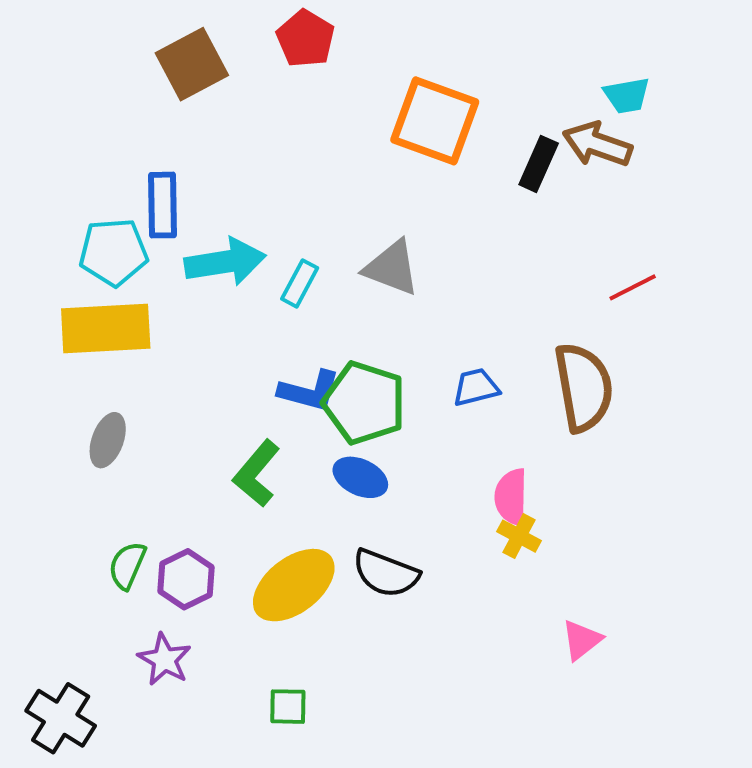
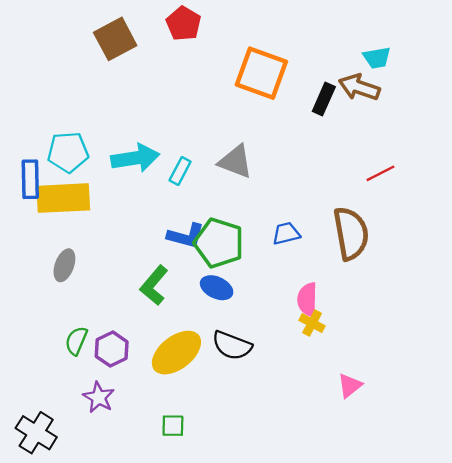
blue rectangle: (163, 205) -> (30, 179), moved

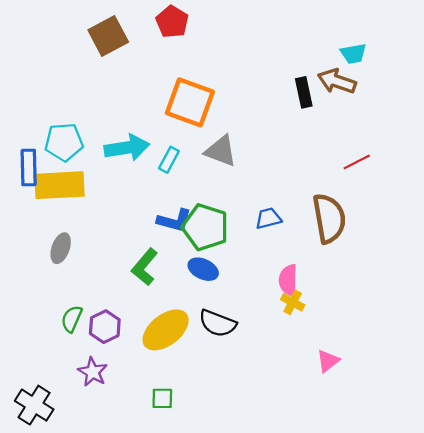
orange square: (261, 73) -> (190, 102), moved
black rectangle: (324, 99) -> (304, 92), turned -36

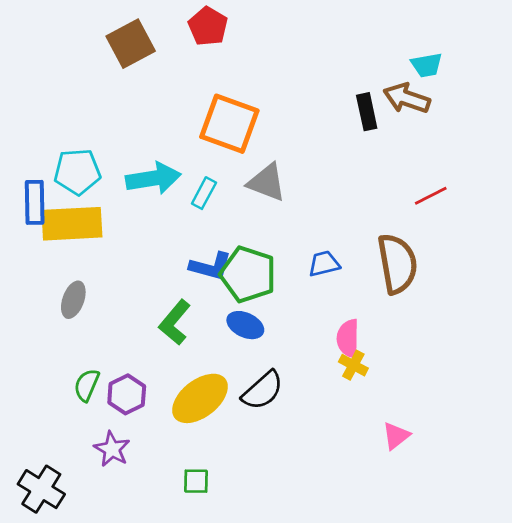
black semicircle: (218, 323) -> (263, 390), turned -63

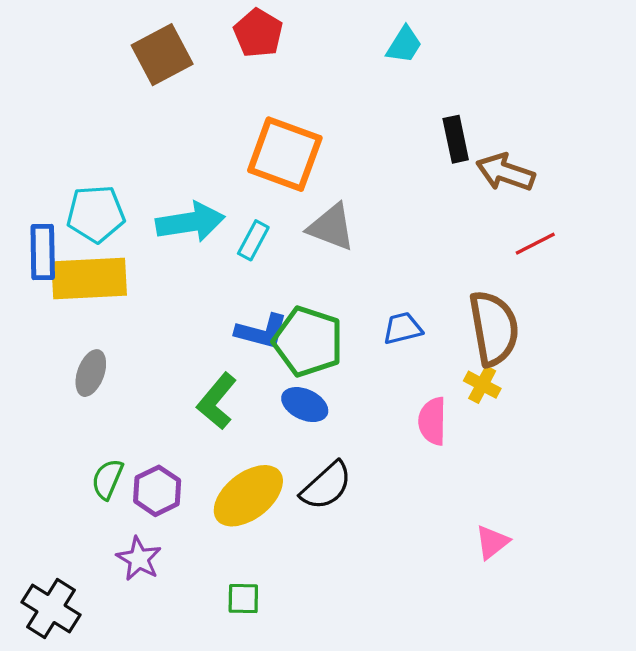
cyan trapezoid: (427, 65) -> (404, 45), moved, turned -48
brown arrow: (407, 98) -> (505, 172), moved
yellow cross: (353, 365) -> (482, 385), moved

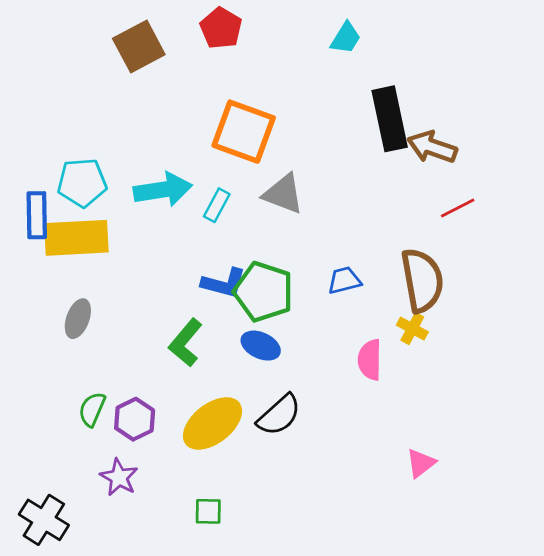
black rectangle: (456, 139) -> (390, 119), size x1.6

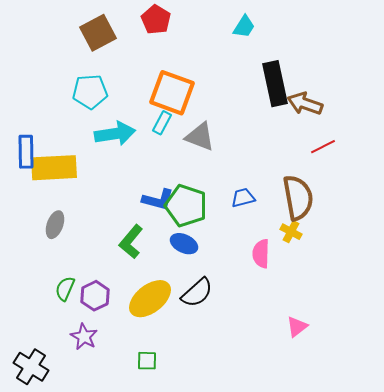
cyan pentagon: (82, 183) -> (90, 92), moved
cyan rectangle: (217, 205) -> (162, 123), moved

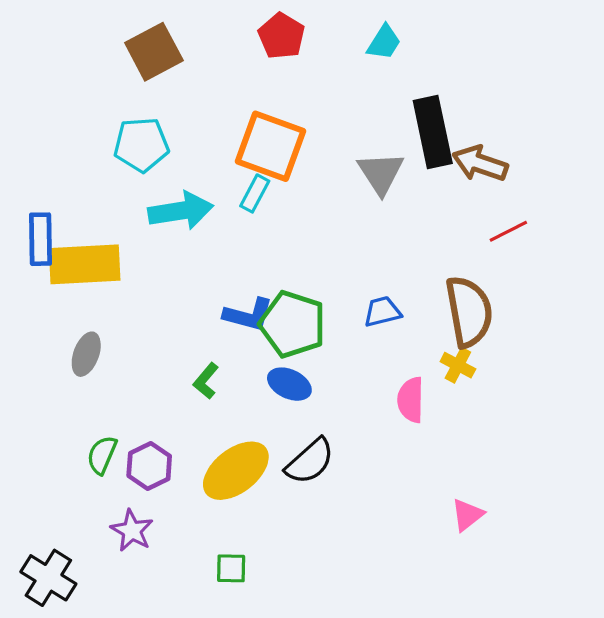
red pentagon: (156, 20) -> (282, 36), moved
gray triangle: (200, 137) -> (381, 173), moved, turned 36
green L-shape: (131, 242) -> (206, 381), size x0.7

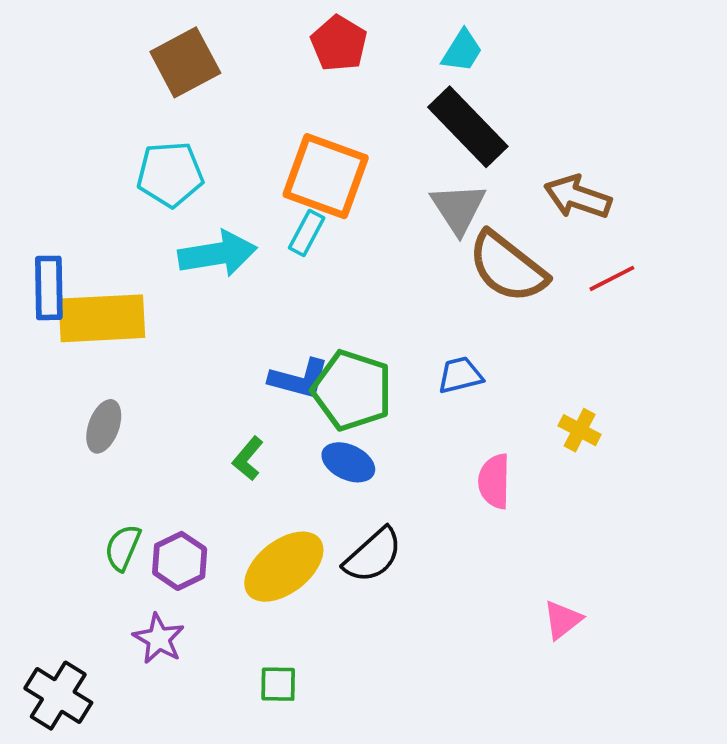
black rectangle: (433, 132) -> (468, 127), moved, turned -32
brown semicircle: (469, 312) -> (508, 267), moved, turned 138
yellow cross: (458, 365) -> (580, 430), moved

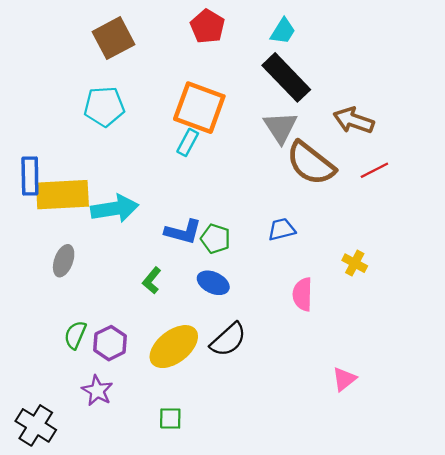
cyan arrow: (218, 254) -> (115, 209), moved
green pentagon: (352, 390) -> (216, 239), size x0.6

